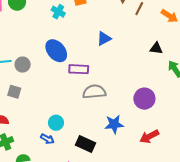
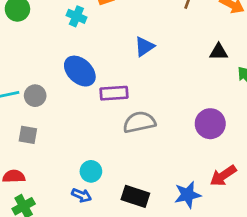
blue star: (114, 124) -> (188, 195), moved

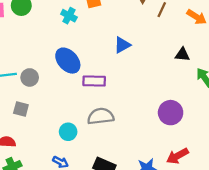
gray semicircle: (139, 122) -> (101, 116), moved
cyan circle: (91, 171) -> (68, 132), moved

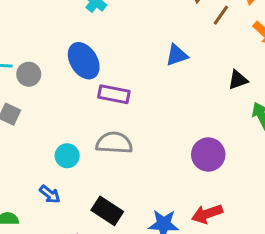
blue triangle: (122, 45) -> (177, 55), moved
black triangle: (182, 55) -> (238, 80), turned -35

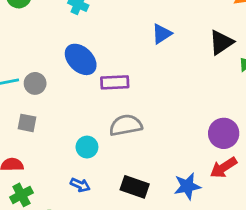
black triangle: (238, 80) -> (221, 42), size x1.4
purple circle: (208, 155) -> (224, 133), moved

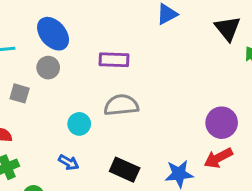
black triangle: (221, 42) -> (228, 28), turned -40
blue ellipse: (81, 59) -> (53, 34), moved
gray circle: (35, 83) -> (48, 68), moved

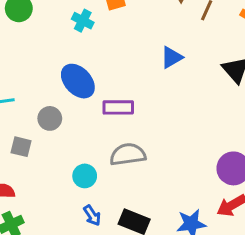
blue ellipse: (53, 34) -> (78, 81), moved
blue arrow: (69, 162) -> (92, 215), moved, turned 30

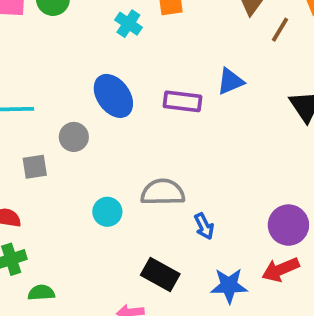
purple rectangle: (118, 107) -> (182, 101), moved
gray square: (21, 147) -> (35, 167), turned -30
blue arrow: (92, 215) -> (204, 226), moved

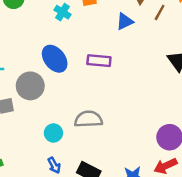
blue triangle: (230, 81) -> (125, 21), moved
gray circle: (74, 137) -> (30, 86), size x1.5
blue arrow: (204, 226) -> (54, 165), moved

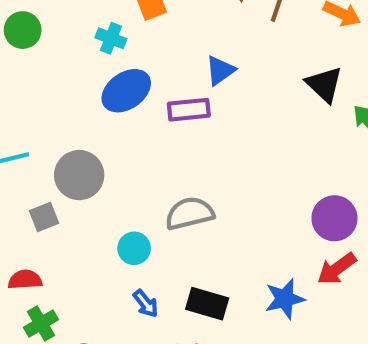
blue triangle: (125, 21) -> (220, 70), moved
blue ellipse: (55, 59) -> (126, 91), moved, turned -76

